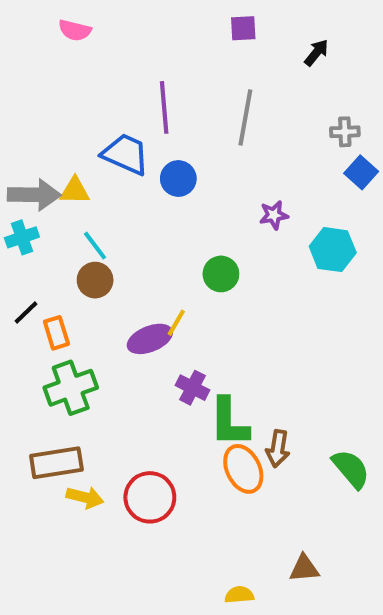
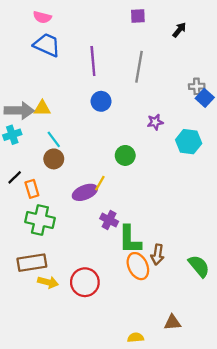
gray cross: (345, 132) -> (197, 86), moved
blue trapezoid: (125, 154) -> (47, 45), moved
green cross: (71, 388) -> (40, 220), turned 32

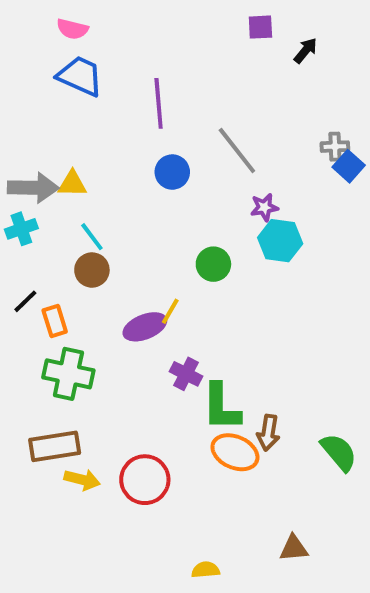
purple square: (138, 16) -> (260, 27), moved
gray line: (139, 67) -> (237, 150), moved, turned -48
cyan hexagon: (189, 142) -> (280, 241), moved
orange ellipse: (138, 266) -> (235, 452), turned -40
yellow semicircle: (136, 337) -> (206, 570), moved

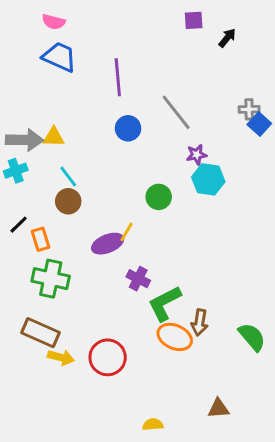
green L-shape: (221, 407) -> (164, 303), turned 63
brown rectangle: (55, 446) -> (40, 333), turned 33

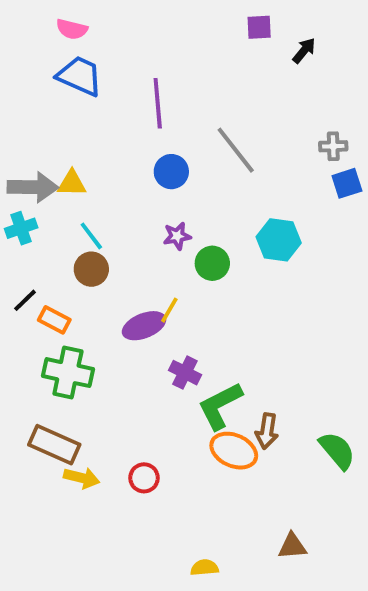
blue square: (259, 124) -> (347, 183), moved, turned 30
purple star: (197, 155) -> (177, 236), moved
orange rectangle: (40, 239) -> (54, 320), turned -45
red circle: (108, 357) -> (144, 478), size x0.6

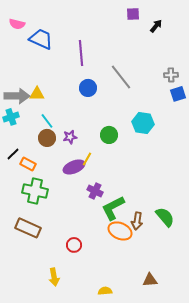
pink semicircle: (72, 29) -> (17, 24), moved
purple star: (177, 236) -> (70, 137), moved
green semicircle: (337, 451) -> (165, 217), moved
yellow arrow: (82, 478) -> (54, 277), moved, turned 66

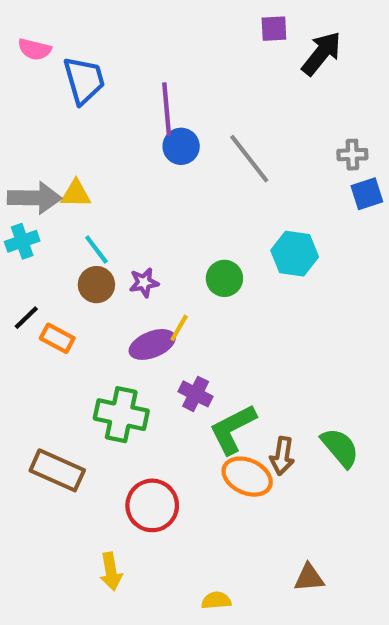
black arrow: (156, 26) -> (321, 53), size x1.6
blue trapezoid: (41, 39) -> (84, 80), turned 50
blue circle: (88, 88) -> (181, 146), moved
green cross: (35, 191) -> (121, 415), moved
red circle: (74, 245) -> (152, 505), size x1.6

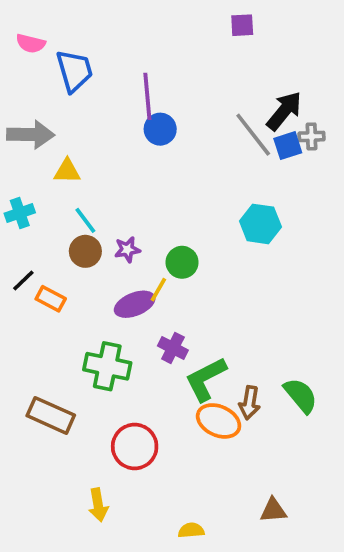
black arrow: (321, 53) -> (284, 111), moved
gray line: (249, 159) -> (253, 135), moved
blue square: (367, 194) -> (288, 146), moved
gray arrow: (35, 198) -> (31, 135), moved
green circle: (224, 278) -> (182, 262), moved

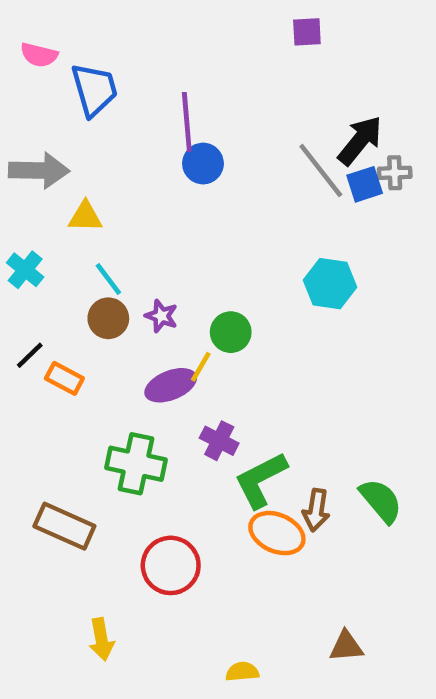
cyan cross: (20, 213) -> (25, 270), turned -32
purple star: (127, 250) -> (161, 316), turned 30
yellow arrow: (98, 505) -> (101, 639), moved

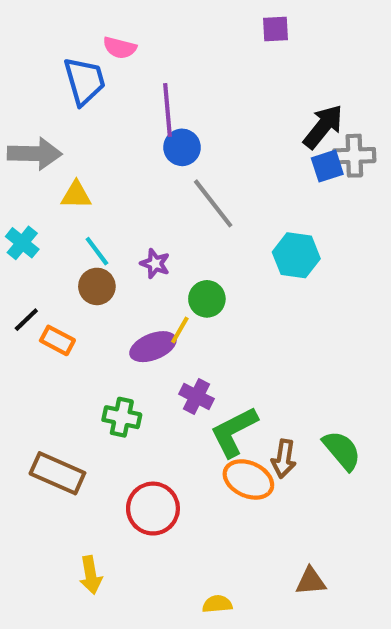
pink semicircle: (39, 55) -> (120, 48), moved
gray line: (321, 170) -> (213, 203), moved
gray cross: (395, 173) -> (354, 156), size x1.4
purple star: (161, 316) -> (155, 264), moved
green cross: (136, 464) -> (122, 417), size x0.7

